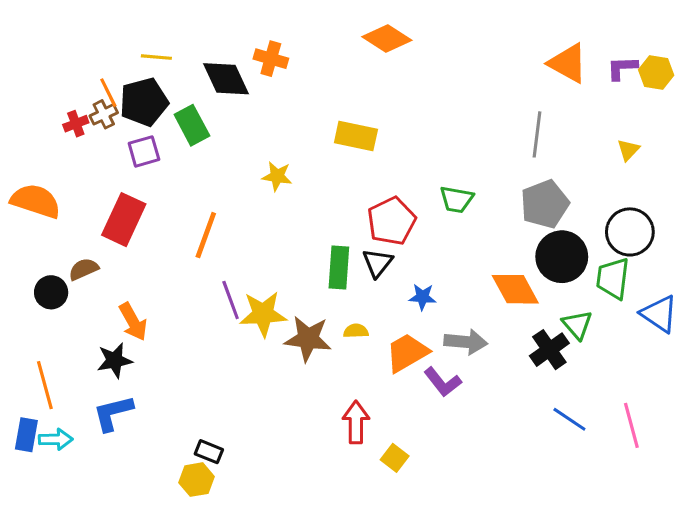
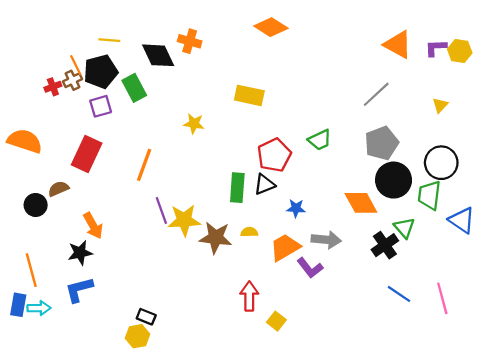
gray line: (537, 134) -> (376, 94), turned 40
green trapezoid: (457, 199) -> (320, 140), turned -35
black triangle: (378, 263) -> (264, 184), turned 30

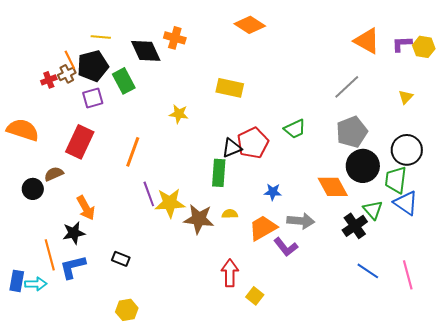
black triangle: (264, 184) -> (232, 148), moved
blue triangle: (462, 220) -> (406, 203), moved
orange line: (31, 270) -> (50, 255), moved
black rectangle: (146, 317) -> (121, 259), moved

